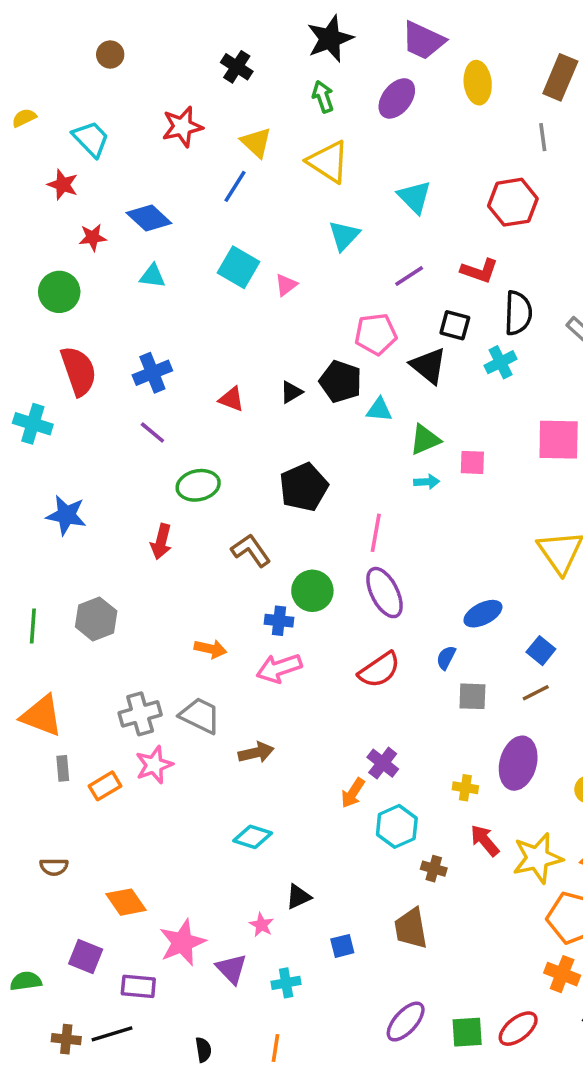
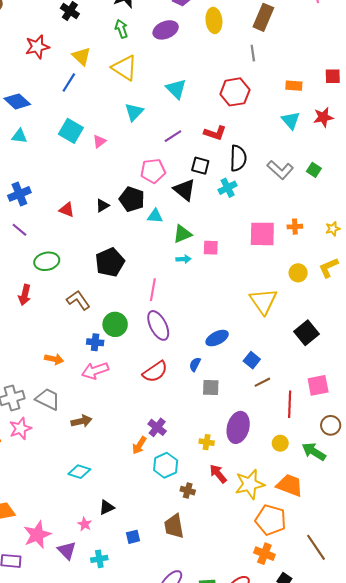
purple ellipse: (397, 98) -> (166, 30), turned 30
brown line: (536, 693) -> (262, 382), moved

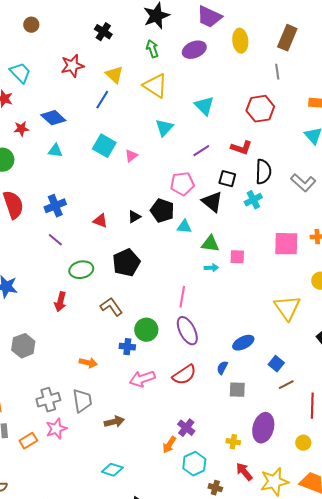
green triangle: (182, 234) -> (210, 244), turned 30
black pentagon: (110, 262) -> (126, 263), moved
pink arrow: (95, 371) -> (142, 379), moved
gray trapezoid: (48, 399) -> (82, 401), turned 55

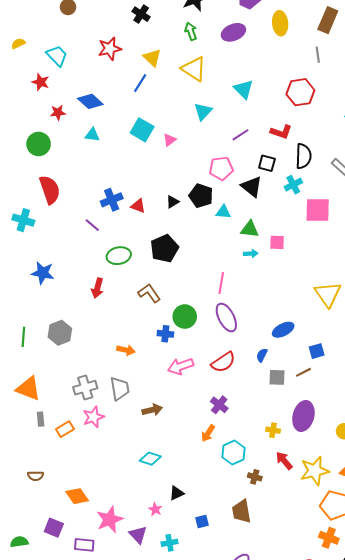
blue cross: (55, 206) -> (112, 200), moved
pink square: (286, 244) -> (318, 210), moved
blue square: (276, 364) -> (317, 351), turned 35
brown line: (286, 385) -> (303, 372), moved
purple cross: (186, 428) -> (219, 405), moved

